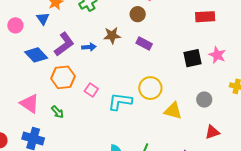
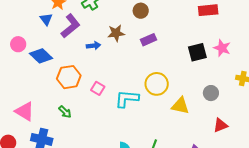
pink circle: (15, 25) -> (18, 44), moved
purple L-shape: (64, 44) -> (71, 26), moved
purple rectangle: (144, 44) -> (148, 40), turned -49
pink triangle: (30, 104) -> (25, 111), moved

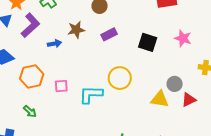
black square: (197, 52) -> (148, 42), moved, turned 36
pink square: (98, 88) -> (61, 86), turned -32
yellow triangle: (180, 106) -> (160, 99), moved
red triangle: (220, 125) -> (189, 100), moved

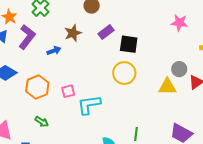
black square: (148, 42) -> (129, 44), moved
cyan L-shape: (91, 95) -> (89, 105), moved

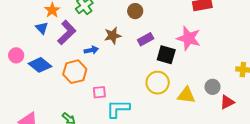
pink star: (179, 23) -> (189, 38), moved, size x1.4
orange hexagon: (37, 87) -> (75, 72), moved
yellow triangle: (167, 87) -> (186, 95), moved

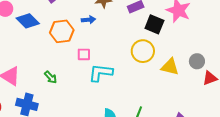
blue arrow: (91, 50) -> (88, 20), moved

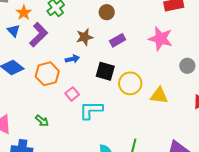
black square: (154, 24) -> (105, 71), moved
pink square: (84, 54) -> (72, 94), turned -32
gray circle: (197, 61) -> (187, 66), moved

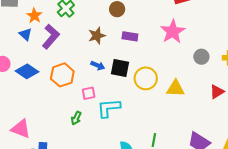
pink star: (161, 39) -> (173, 32), turned 30
purple rectangle: (118, 40) -> (130, 36), turned 42
blue arrow: (72, 59) -> (98, 66), moved, turned 40
pink square: (72, 94) -> (89, 93), turned 32
green arrow: (42, 121) -> (76, 118), moved, turned 80

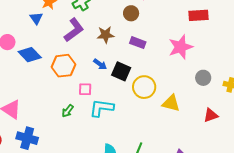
purple L-shape: (51, 37) -> (74, 30), moved

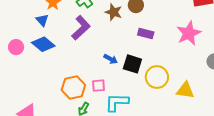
brown star: (106, 35) -> (114, 12), moved, turned 30
blue diamond: (30, 55) -> (43, 44), moved
orange hexagon: (63, 66) -> (73, 88), moved

